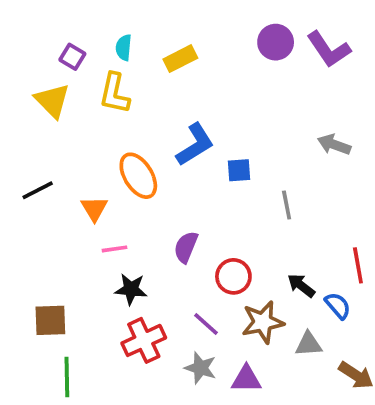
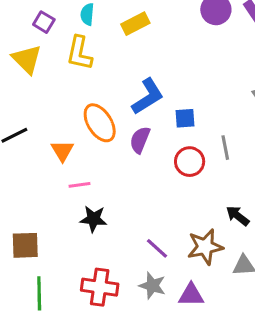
purple semicircle: (186, 247) -> (140, 140), moved
red circle: (233, 276) -> (190, 162), moved
red cross: (144, 340) -> (100, 287), moved, turned 33

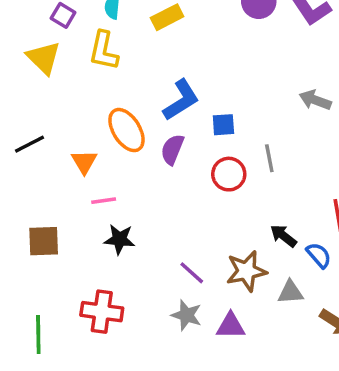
brown square: (25, 245) -> (44, 241), moved
red cross: (100, 287) -> (102, 312), moved
green line: (39, 293) -> (38, 335), moved

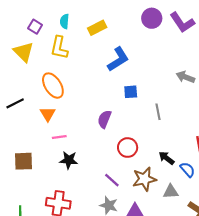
blue L-shape: (181, 100) -> (118, 59), moved
orange ellipse: (126, 130) -> (53, 86), moved
purple semicircle: (172, 149) -> (104, 119), moved
red circle: (229, 174) -> (128, 148), moved

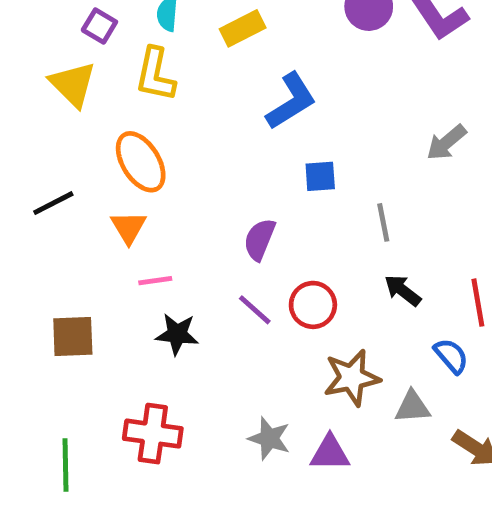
gray arrow: (185, 77) -> (446, 142), turned -60
black arrow: (166, 158) -> (403, 290), moved
purple line: (112, 180) -> (255, 310), moved

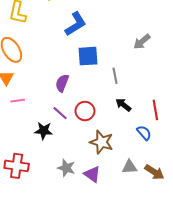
blue square: (320, 176) -> (88, 56), size x1.5
black star: (177, 334) -> (44, 131), moved
brown star: (352, 378) -> (102, 142), turned 30
gray triangle: (412, 407) -> (130, 167), moved
purple triangle: (330, 453) -> (92, 174), turned 36

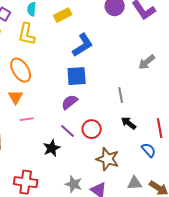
blue square: (88, 56) -> (77, 76), moved
purple semicircle: (62, 83) -> (70, 102), turned 30
black star: (44, 131) -> (52, 148), turned -30

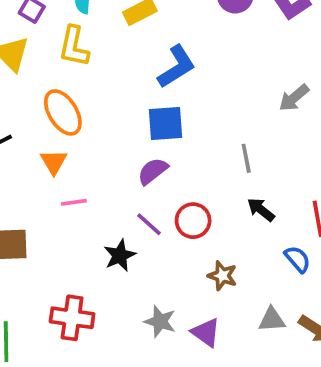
brown star: (108, 159) -> (222, 276), size x0.7

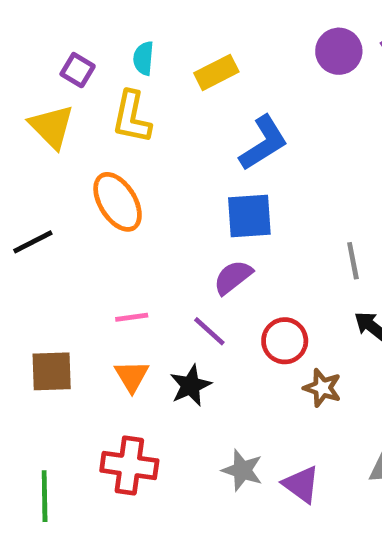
orange triangle: (54, 162) -> (132, 376), moved
purple line: (149, 224) -> (209, 331), moved
brown star: (222, 276) -> (322, 388), moved

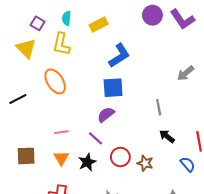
red circle: (285, 341) -> (120, 157), moved

